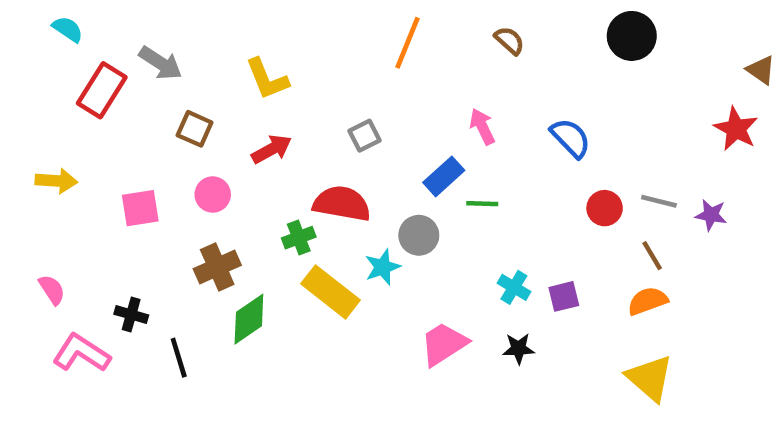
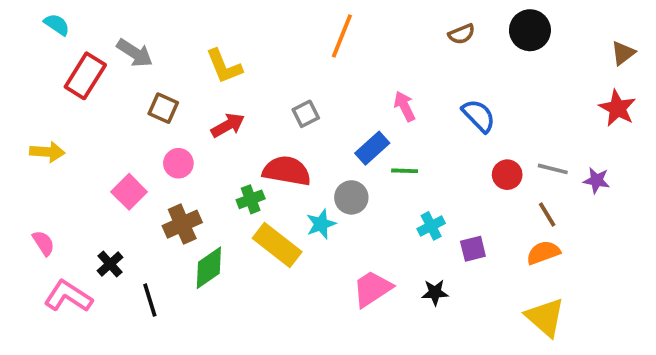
brown semicircle: (509, 40) -> (462, 34), moved, turned 116
brown triangle: (761, 70) -> (623, 53), moved, turned 48
pink square: (140, 208) -> (129, 192), moved, turned -36
cyan cross: (514, 287) -> (431, 226), moved, turned 32
black cross: (131, 315) -> (110, 264), turned 32

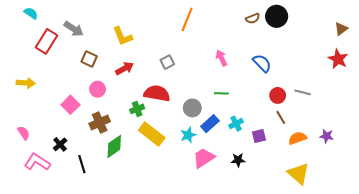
black circle: (530, 30) -> (277, 16), moved
blue rectangle: (372, 148) -> (210, 124), moved
purple star: (596, 180) -> (327, 136), moved
brown line: (547, 215) -> (281, 117), moved
cyan star: (321, 224) -> (188, 135), moved

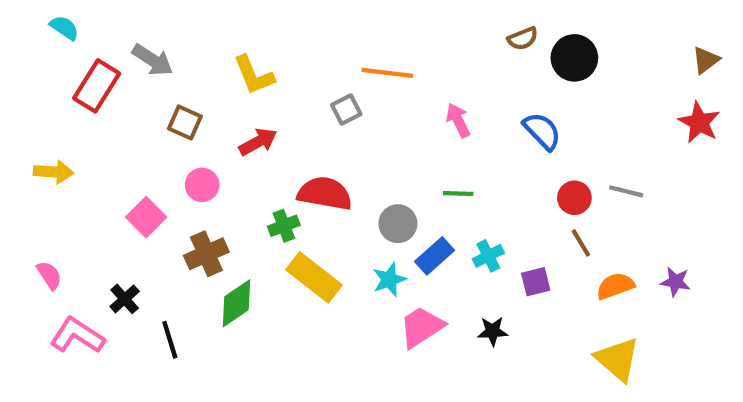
black circle: (277, 16) -> (574, 58), moved
orange line: (187, 19) -> (387, 73), moved, turned 75
gray square: (167, 62) -> (346, 110), moved

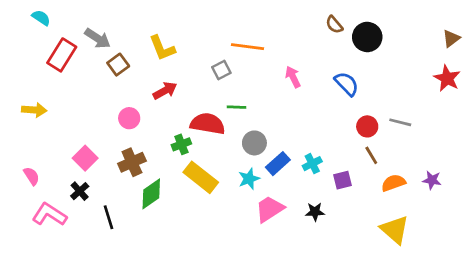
brown semicircle: (523, 39) -> (334, 25), turned 72
brown square: (185, 122) -> (118, 65), moved, turned 30
green line: (458, 193) -> (237, 107), moved
pink square: (146, 217) -> (85, 158), moved

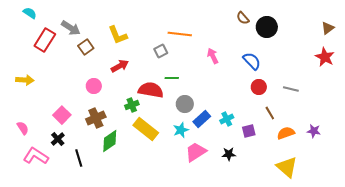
red circle: (367, 126) -> (259, 87), moved

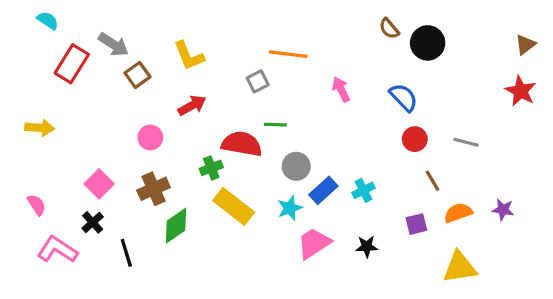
purple square: (249, 131) -> (416, 224), moved
yellow triangle: (287, 167) -> (460, 267), turned -50

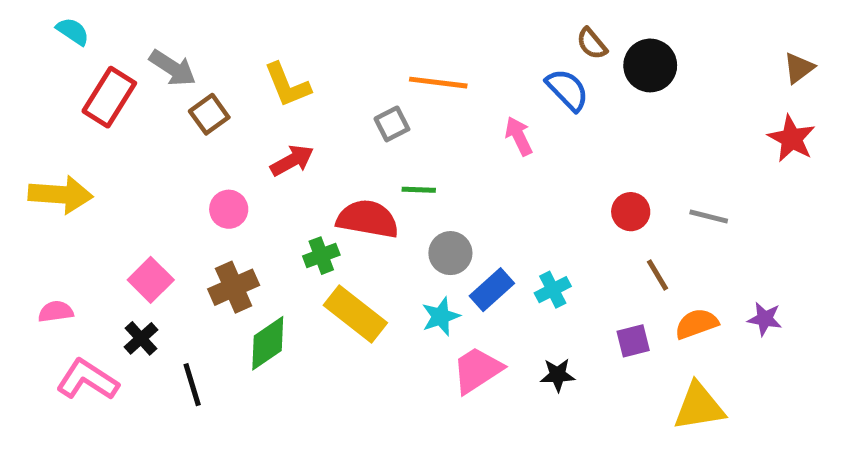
blue semicircle: (404, 97) -> (567, 90), moved
yellow arrow: (40, 128) -> (61, 195), size x1.4
pink semicircle: (37, 205) -> (56, 312), turned -65

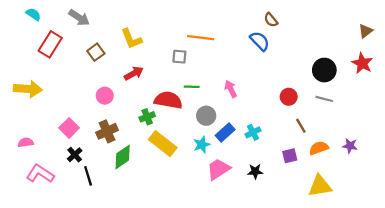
black circle: (650, 65) -> (324, 70), moved
gray arrow: (173, 68) -> (79, 18), moved
gray square: (392, 124) -> (179, 57), turned 32
pink arrow: (519, 136) -> (231, 89), moved
black cross: (141, 338) -> (75, 155), moved

